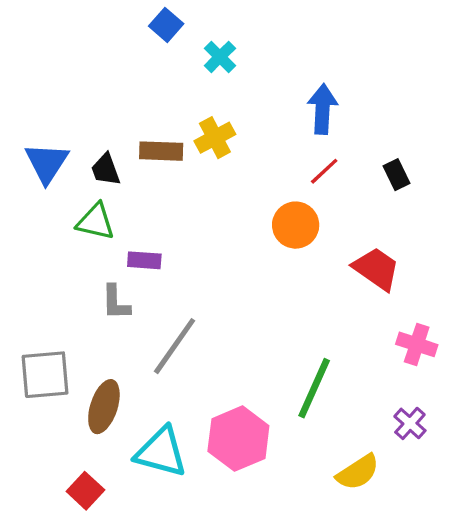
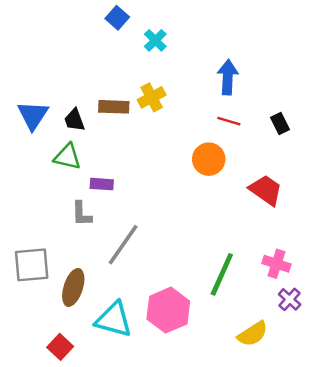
red line: (324, 171) -> (229, 121), turned 60
pink cross: (417, 344) -> (276, 264), moved

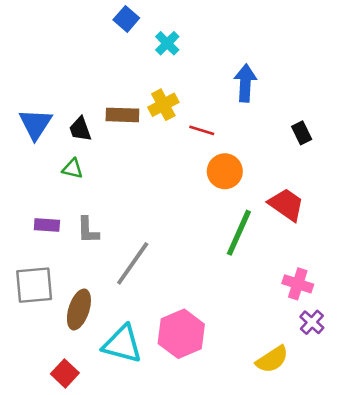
red line: (229, 121) -> (202, 130), moved
green triangle: (67, 157) -> (73, 169), size x0.7
purple rectangle: (102, 184) -> (47, 225), moved
green line: (222, 274) -> (239, 233), moved

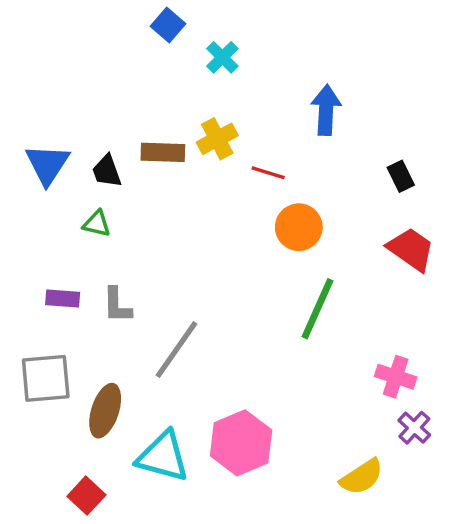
red trapezoid: (286, 205) -> (411, 249), moved

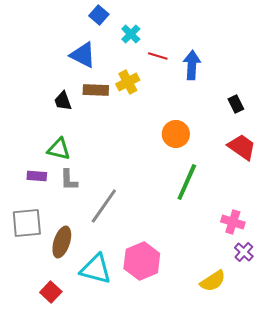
blue triangle: (47, 164) -> (83, 55), moved, turned -36
red line: (268, 173) -> (158, 56), moved
green triangle: (97, 224) -> (59, 149), moved, size x1.4

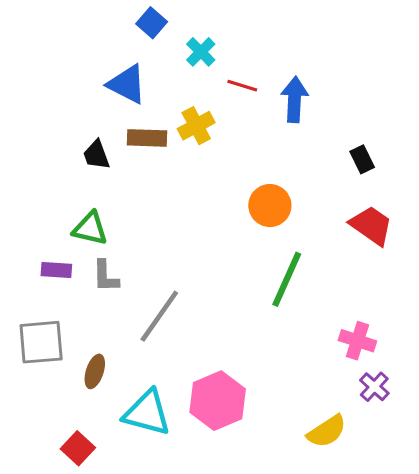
brown ellipse: (62, 242) -> (95, 371), size x0.7

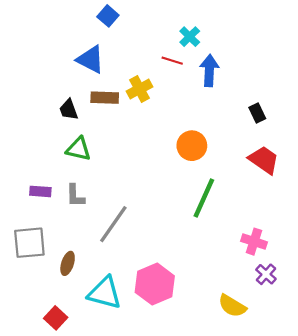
cyan cross: (201, 52) -> (190, 37), moved
green triangle: (90, 229) -> (78, 149), moved
yellow semicircle: (327, 431) -> (232, 306), turned 64

